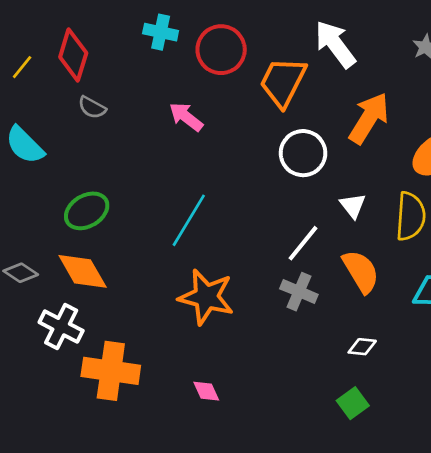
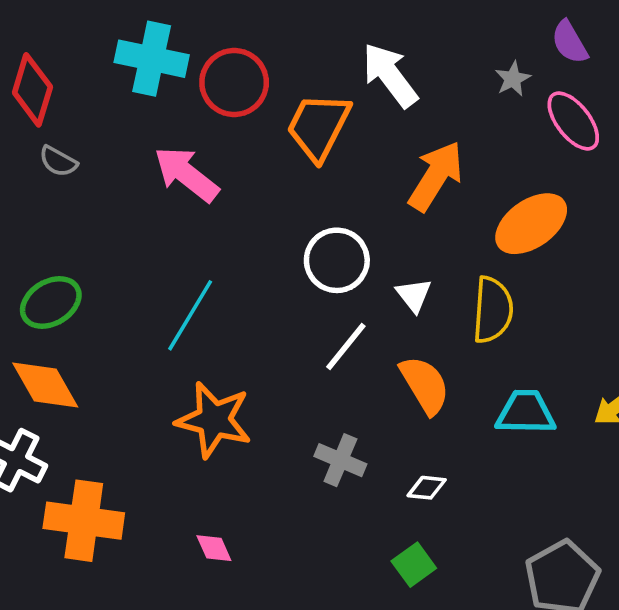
cyan cross: (161, 32) -> (152, 59), size x1.5
pink arrow: (186, 117) -> (186, 174), size x1.4
white circle: (303, 153) -> (337, 260), moved
gray cross: (299, 292) -> (340, 460), moved

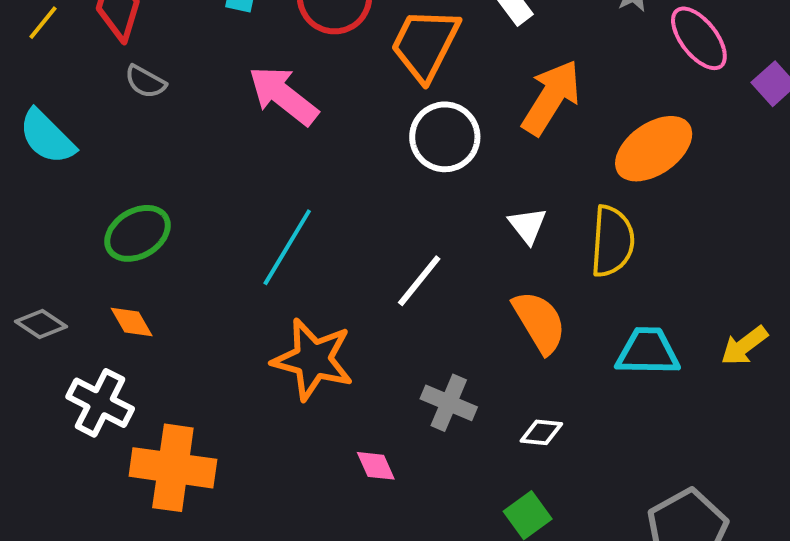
white circle: (337, 260) -> (445, 137), moved
white line: (346, 346) -> (419, 281), moved
orange diamond: (45, 385) -> (132, 322), size x0.6
pink diamond: (214, 548) -> (376, 466), moved

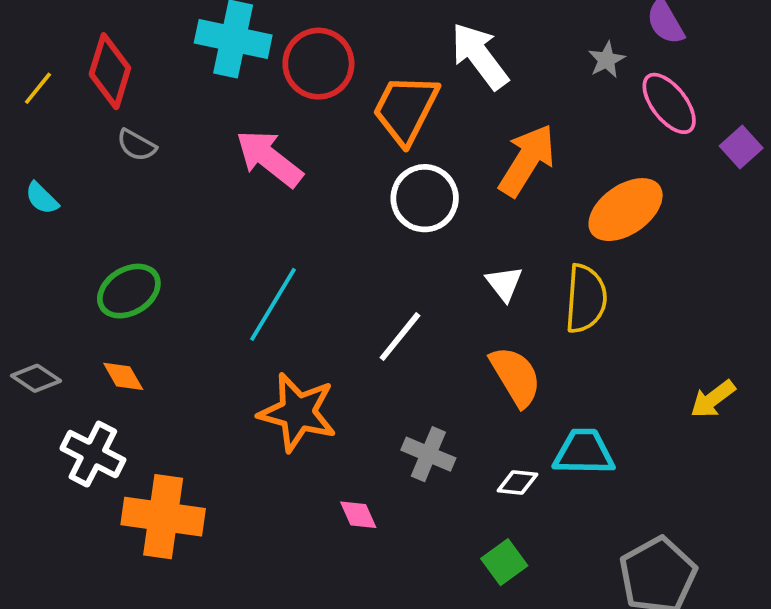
cyan semicircle: (47, 137) -> (42, 198), size x0.6
cyan trapezoid: (648, 352) -> (584, 452), moved

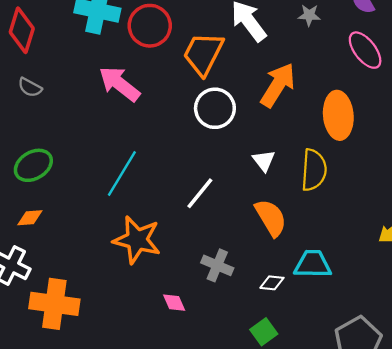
gray star: (607, 60) -> (309, 15), moved, turned 30
gray semicircle: (136, 145) -> (30, 87), moved
orange ellipse: (626, 210) -> (338, 115), turned -60
orange diamond: (123, 376) -> (30, 218), turned -64

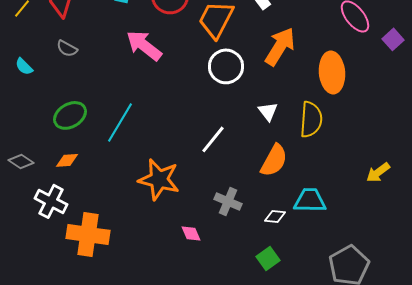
cyan line: (122, 173) -> (120, 122), moved
orange semicircle: (271, 218) -> (274, 160), turned 60

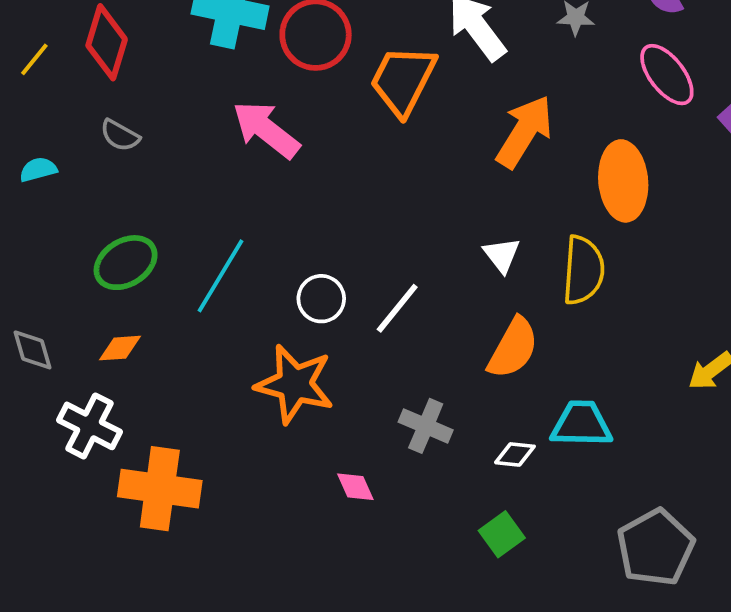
cyan semicircle: (24, 66) -> (38, 170), turned 120
white circle: (226, 66) -> (321, 299), moved, size x0.7
gray diamond: (21, 161) -> (33, 350), turned 40

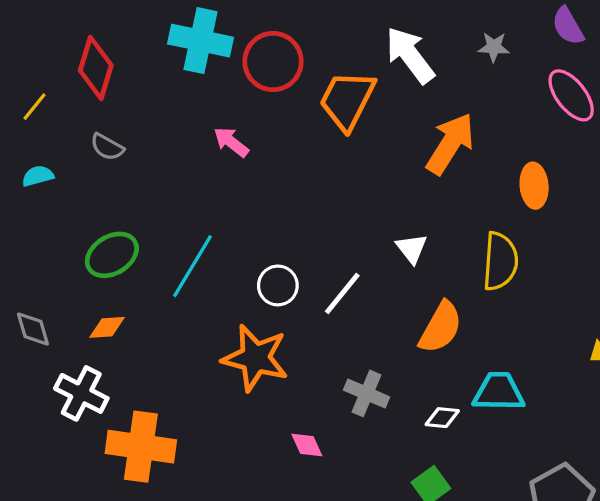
yellow line: (34, 59) -> (35, 107), moved
pink arrow: (266, 130) -> (231, 142), size x0.6
orange ellipse: (623, 181) -> (534, 186), size x0.7
white triangle: (502, 255) -> (412, 248), moved

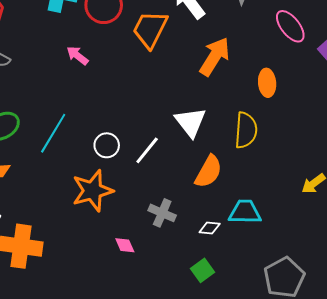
white triangle: (412, 248) -> (190, 122), size x1.6
orange star: (255, 358) -> (93, 191), turned -30

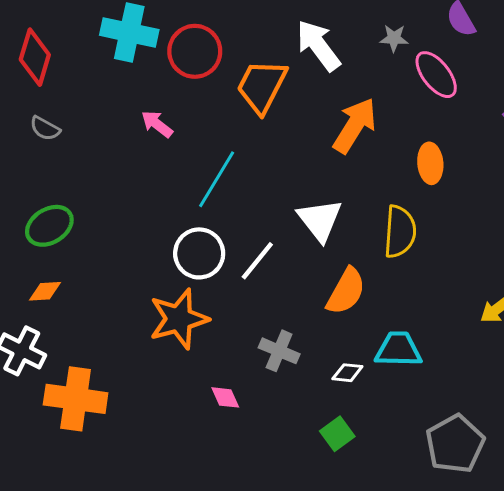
pink ellipse: (290, 26) -> (436, 75), moved
cyan line: (53, 133) -> (217, 179), moved
white circle: (107, 145) -> (199, 253), size x1.4

